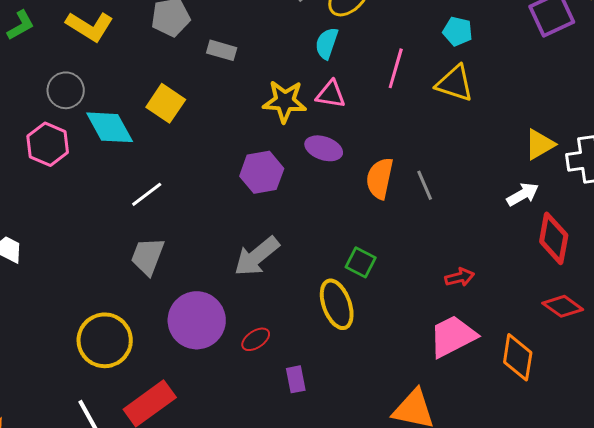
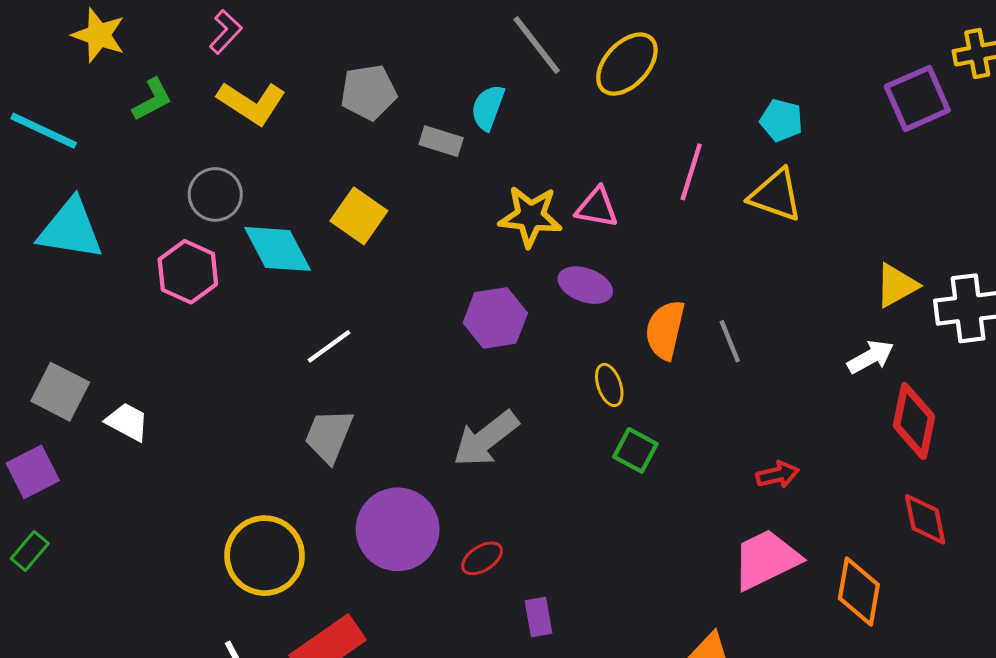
cyan semicircle: (327, 43) -> (488, 107), moved
yellow ellipse: (337, 304) -> (609, 385), moved, size x0.6
red diamond: (563, 306) -> (925, 519), turned 42

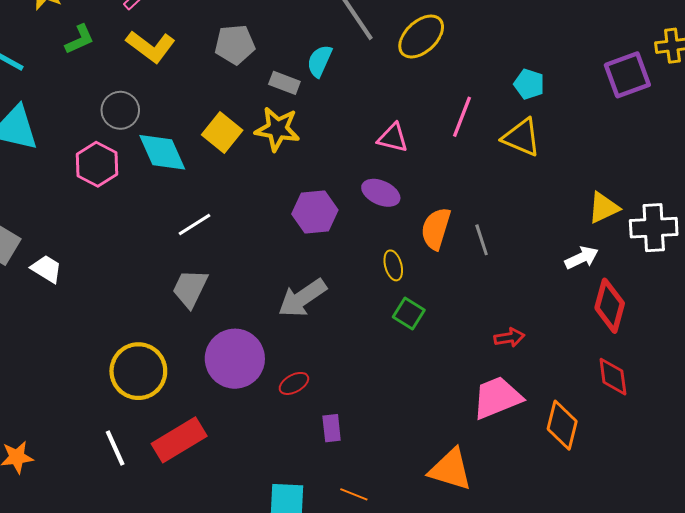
yellow star: (530, 216) -> (277, 129), moved

